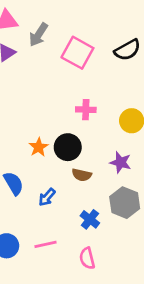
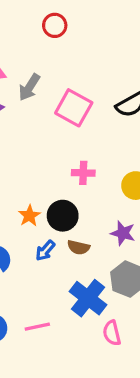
blue arrow: (47, 197) -> (45, 251), moved
blue cross: (90, 219) -> (88, 298), size x1.6
pink semicircle: (87, 258) -> (112, 333), moved

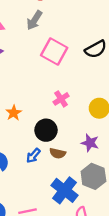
gray arrow: (29, 87) -> (34, 20), moved
pink cross: (83, 173) -> (61, 99), turned -35
orange star: (29, 216) -> (14, 113), moved

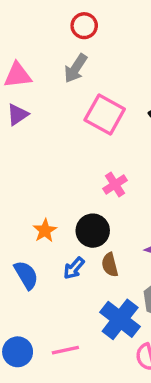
orange star: (14, 113) -> (45, 231), moved
brown semicircle: (58, 153) -> (110, 265), turned 63

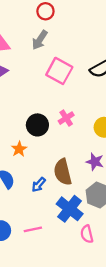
black circle: (93, 231) -> (37, 125), moved
brown semicircle: (110, 265) -> (63, 172), size x1.6
blue arrow: (74, 268) -> (39, 185), moved

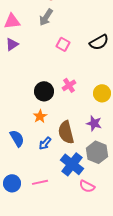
pink square: (59, 71) -> (63, 44), size x0.6
orange star: (19, 149) -> (40, 116), moved
pink semicircle: (87, 234) -> (87, 186), turned -49

